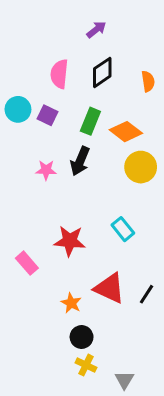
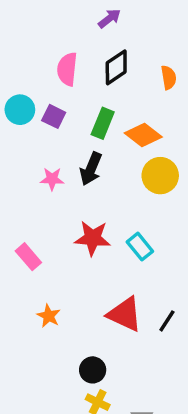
red star: (70, 241) -> (93, 238), moved
pink rectangle: (27, 263) -> (28, 257), moved
orange star: (71, 303) -> (49, 316), moved

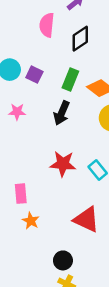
pink semicircle: (67, 69) -> (47, 25), moved
pink star: (52, 179) -> (17, 112), moved
pink rectangle: (28, 257) -> (21, 194), moved, turned 36

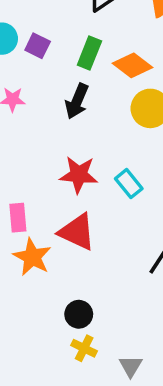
red triangle: (86, 220) -> (77, 232), moved
orange star: (31, 221) -> (32, 257), size x1.5

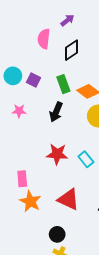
green rectangle: (89, 53) -> (63, 84), turned -42
red triangle: (77, 232) -> (68, 199), moved

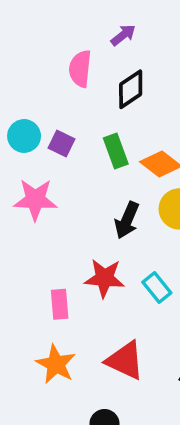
pink star: (19, 111) -> (35, 200), size x1.6
black arrow: (56, 112) -> (127, 220), moved
pink rectangle: (22, 179) -> (60, 304), moved

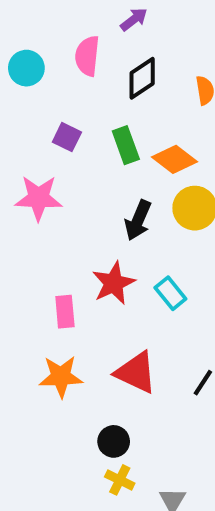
cyan circle: (24, 136) -> (26, 68), moved
red star: (104, 278) -> (114, 283), turned -30
orange star: (56, 364) -> (61, 376), turned -30

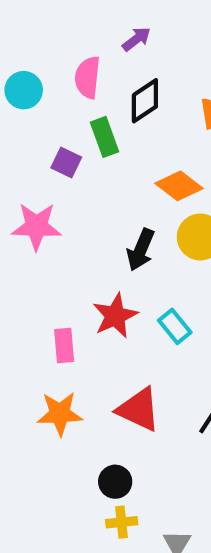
green rectangle: (126, 145) -> (105, 137), moved
yellow cross: (120, 480) -> (122, 522), turned -32

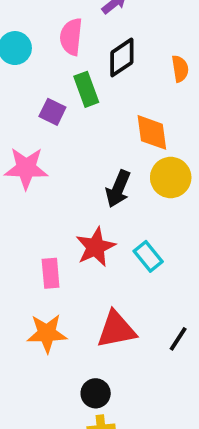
orange diamond: (179, 186) -> (152, 132), turned 45
red triangle: (139, 409) -> (116, 330), turned -36

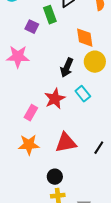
cyan rectangle: (148, 256) -> (83, 94), moved
pink rectangle: (51, 273) -> (31, 113), turned 35

